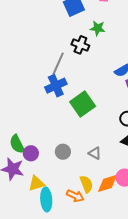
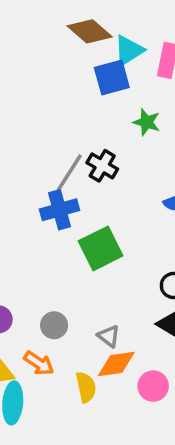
black cross: (80, 45) -> (102, 166), moved
orange diamond: (107, 183) -> (116, 364), moved
orange arrow: (75, 196) -> (39, 363), moved

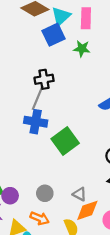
green star: (147, 122) -> (82, 49), moved
black cross: (102, 166) -> (44, 79), moved, turned -30
blue cross: (59, 210) -> (36, 122), turned 35

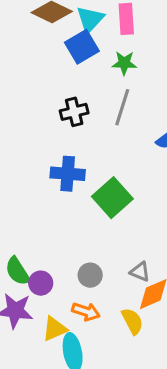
gray line: (38, 98) -> (122, 107), moved

